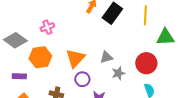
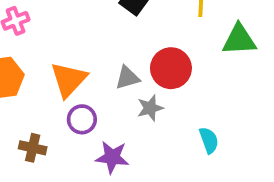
red circle: (146, 63) -> (171, 68), moved

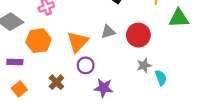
gray triangle: (127, 78) -> (108, 32), moved
gray star: (150, 108) -> (144, 65), moved
brown cross: (33, 148) -> (56, 82), turned 32

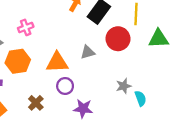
red circle: (138, 35) -> (118, 39), moved
orange triangle: (78, 42) -> (57, 62), turned 45

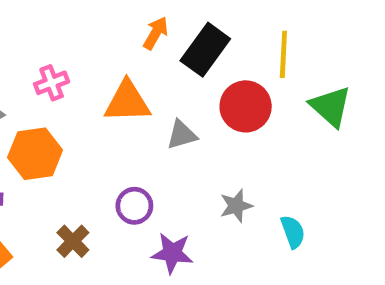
green triangle: (159, 39) -> (331, 106), turned 45
orange triangle: (57, 62) -> (127, 102), moved
gray star: (124, 86) -> (236, 206), moved

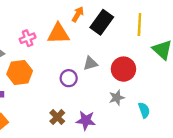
orange triangle: (127, 102) -> (58, 34), moved
red circle: (246, 106) -> (123, 69), moved
purple circle: (134, 206) -> (69, 78), moved
brown cross: (73, 241) -> (57, 117), moved

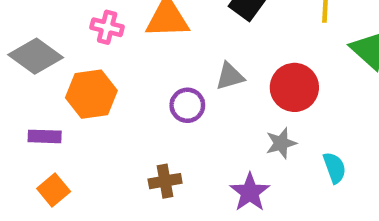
pink cross: (28, 38) -> (107, 27), turned 35
brown cross: (57, 117) -> (165, 181), turned 35
purple star: (86, 120) -> (250, 192), moved, turned 30

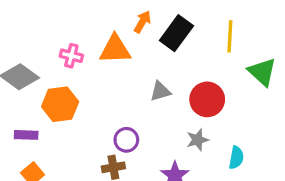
purple circle: (187, 105) -> (126, 140), moved
cyan semicircle: (335, 168) -> (236, 158), turned 30

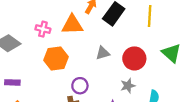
green triangle: (262, 72) -> (171, 53), moved
orange hexagon: (60, 104) -> (56, 58), moved

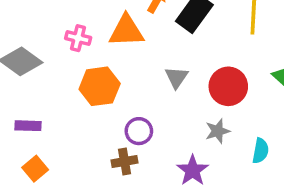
gray triangle: (103, 53) -> (176, 77), turned -40

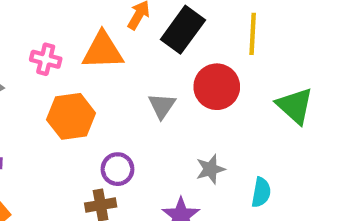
red circle: (228, 86) -> (217, 87), moved

